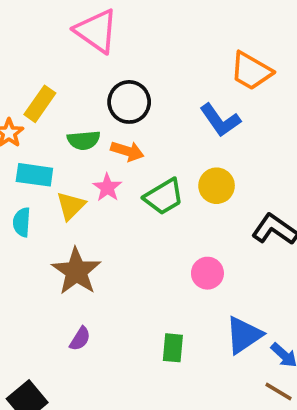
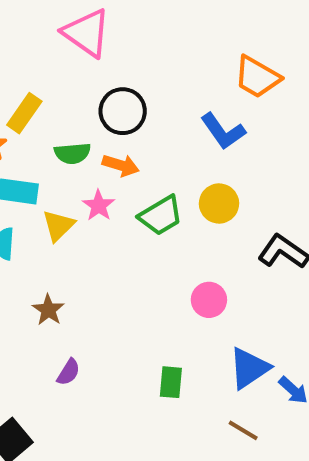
brown star: (76, 271) -> (48, 310), moved, size x0.6
brown line: (278, 391) -> (243, 430), moved

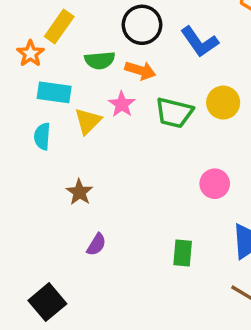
blue L-shape: (223, 131) -> (199, 42), moved
green trapezoid: (161, 216) -> (174, 113), turned 45

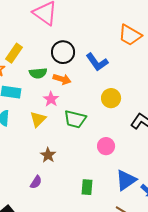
green trapezoid: (174, 113) -> (75, 119), moved
yellow triangle: (88, 121) -> (38, 119), moved
brown star: (79, 192) -> (48, 155), moved

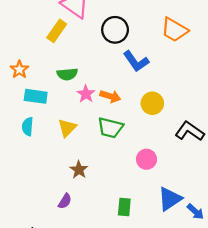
black circle: (63, 52) -> (115, 30), moved
yellow rectangle: (14, 53) -> (57, 31), moved
orange arrow: (62, 79) -> (110, 96), moved
pink star: (51, 99) -> (86, 94), moved

